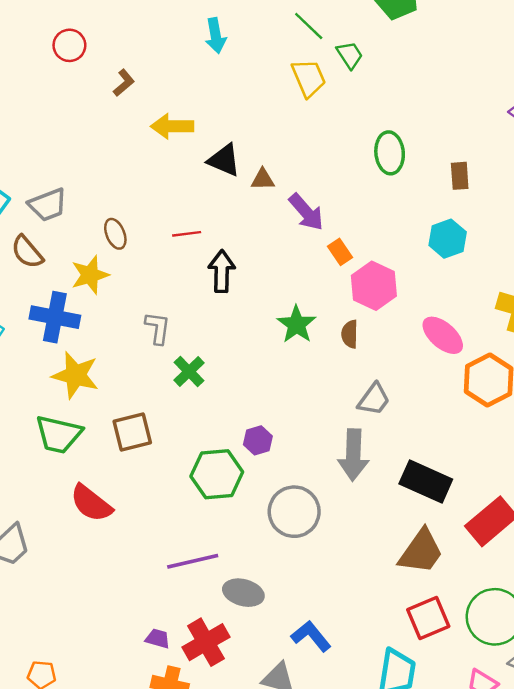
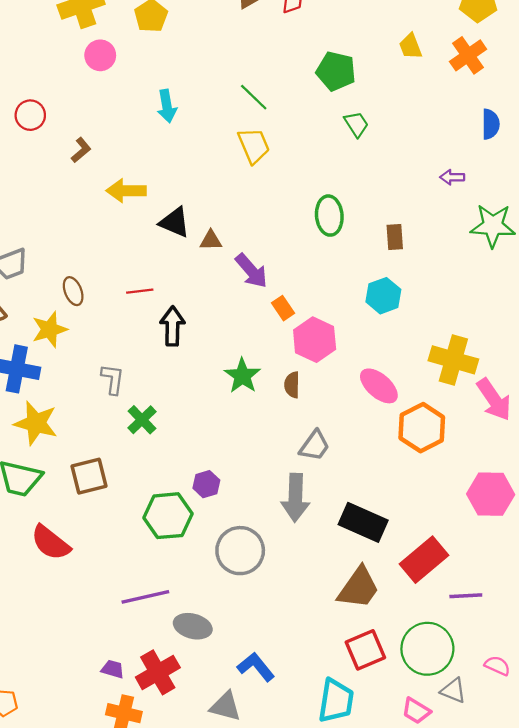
green trapezoid: (350, 55) -> (356, 124), moved

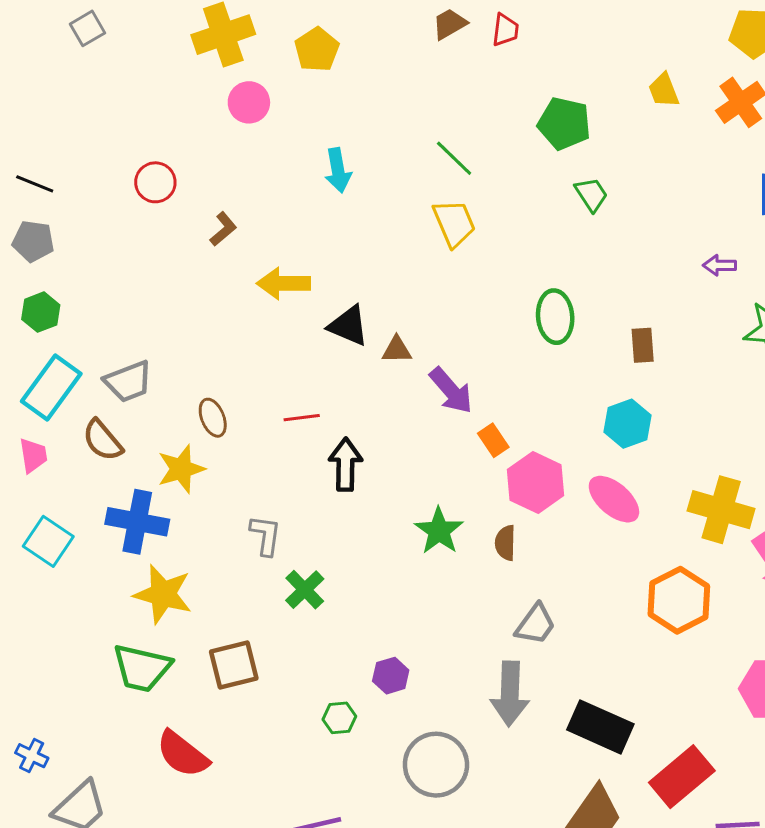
pink ellipse: (379, 386) -> (614, 499), moved
green hexagon: (168, 516) -> (339, 718), size x0.5

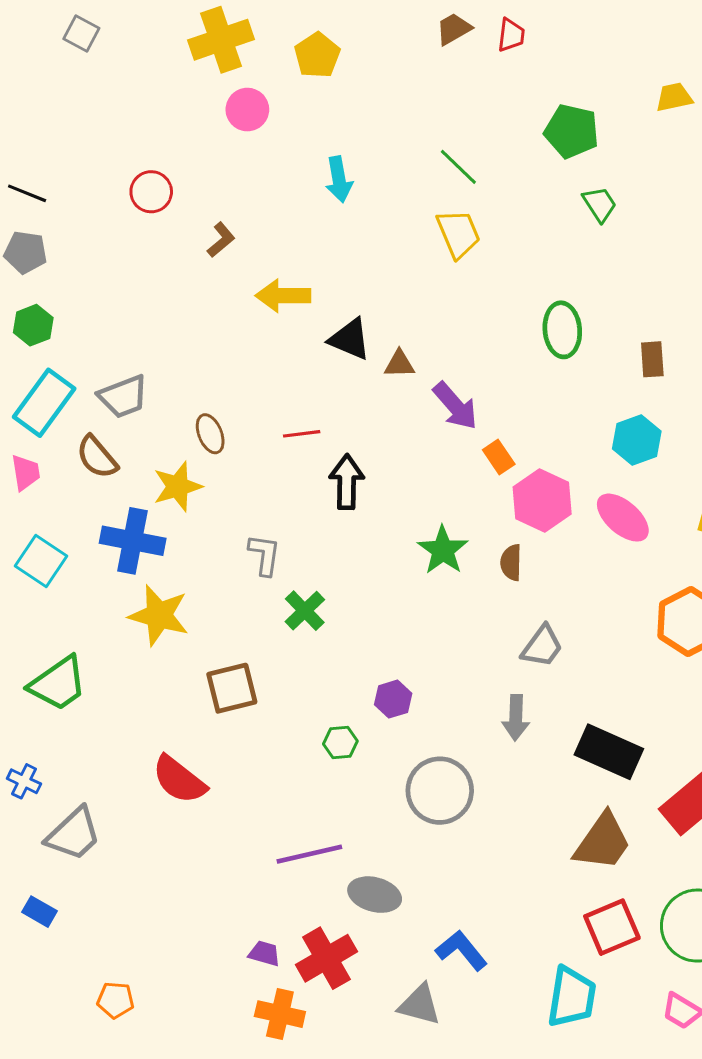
gray square: (87, 28) -> (81, 34), turned -32
yellow trapezoid: (664, 90) -> (674, 97), turned 99
green trapezoid: (142, 668) -> (58, 684), moved, turned -48
gray arrow: (510, 694) -> (516, 718), size x0.7

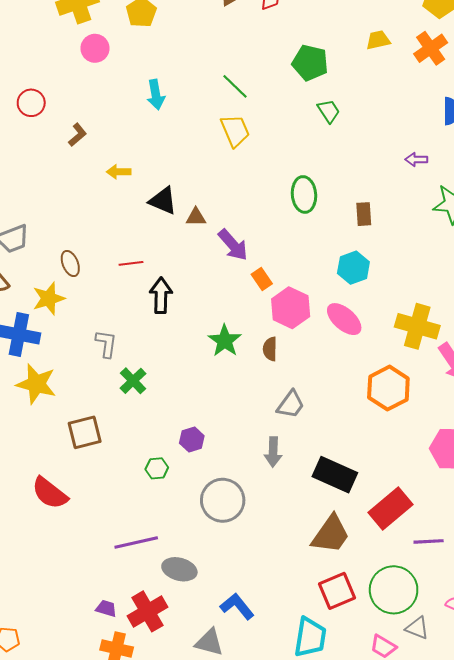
yellow arrow: (283, 296) -> (119, 172), size x0.7

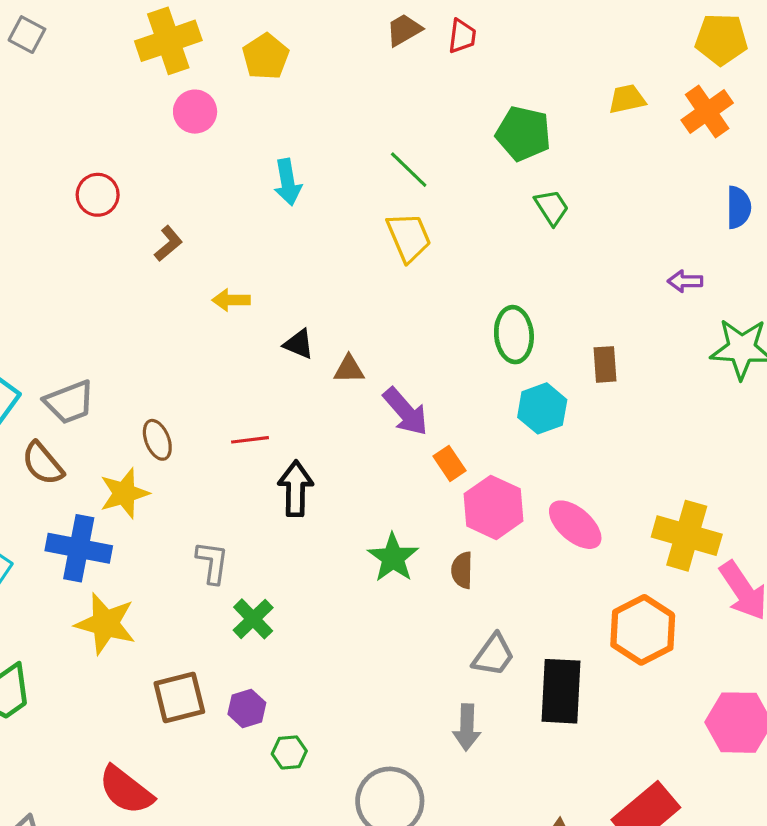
black triangle: (163, 201) -> (299, 344), size x0.7
cyan hexagon: (353, 268) -> (542, 408), moved
purple hexagon: (192, 440) -> (247, 708), moved
black rectangle: (335, 475) -> (561, 691), moved, turned 69

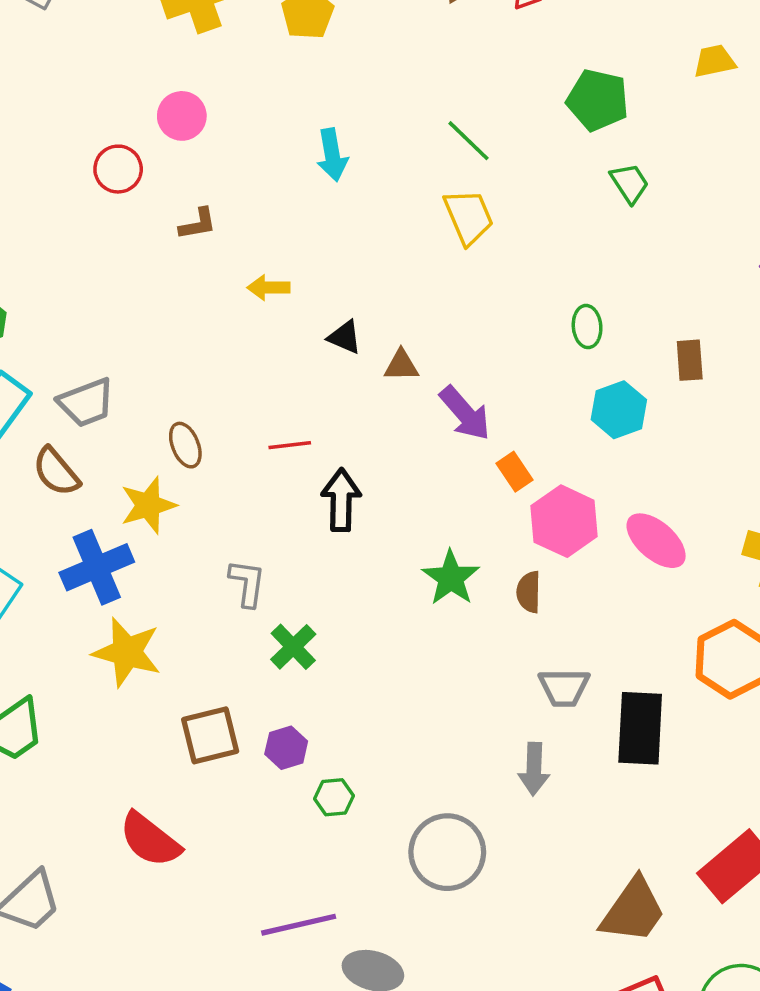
pink circle: (195, 112) -> (182, 116), moved
brown L-shape: (168, 243) -> (198, 224), turned 30
green ellipse: (514, 335) -> (587, 327), size x0.7
blue cross: (79, 548) -> (97, 567), turned -34
gray trapezoid: (493, 655) -> (564, 688), turned 54

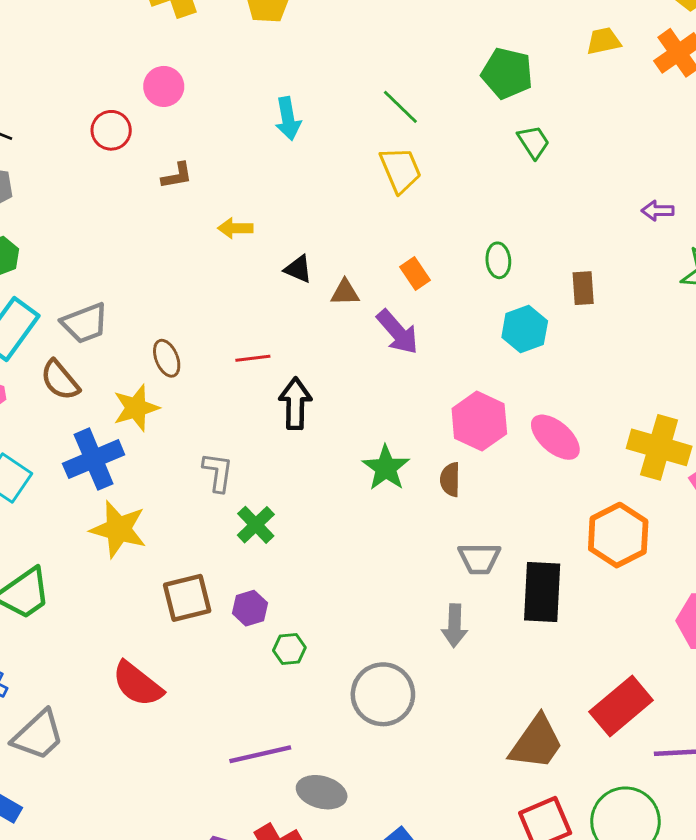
orange rectangle: (514, 472) -> (415, 273), moved

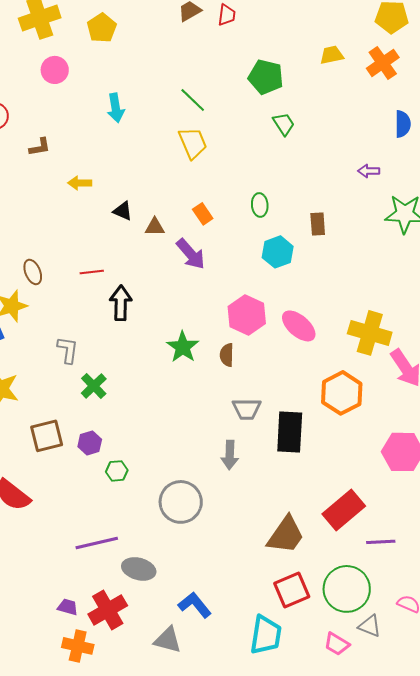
pink circle: (164, 86) -> (55, 70), moved

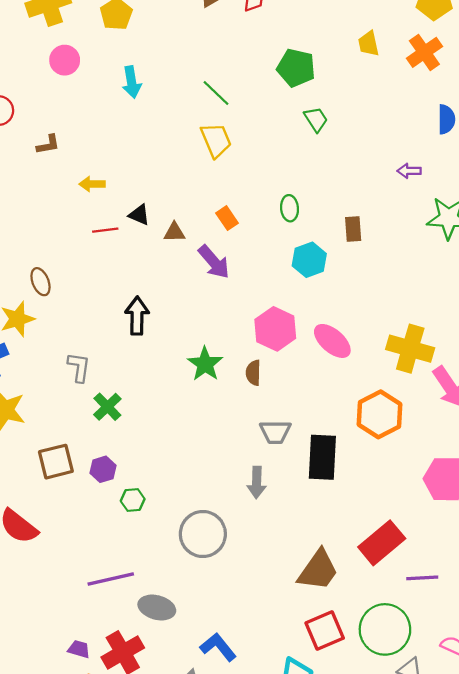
yellow trapezoid: (332, 55) -> (369, 44), turned -90
cyan arrow: (116, 108) -> (132, 82), moved
red line: (92, 272) -> (105, 230), moved

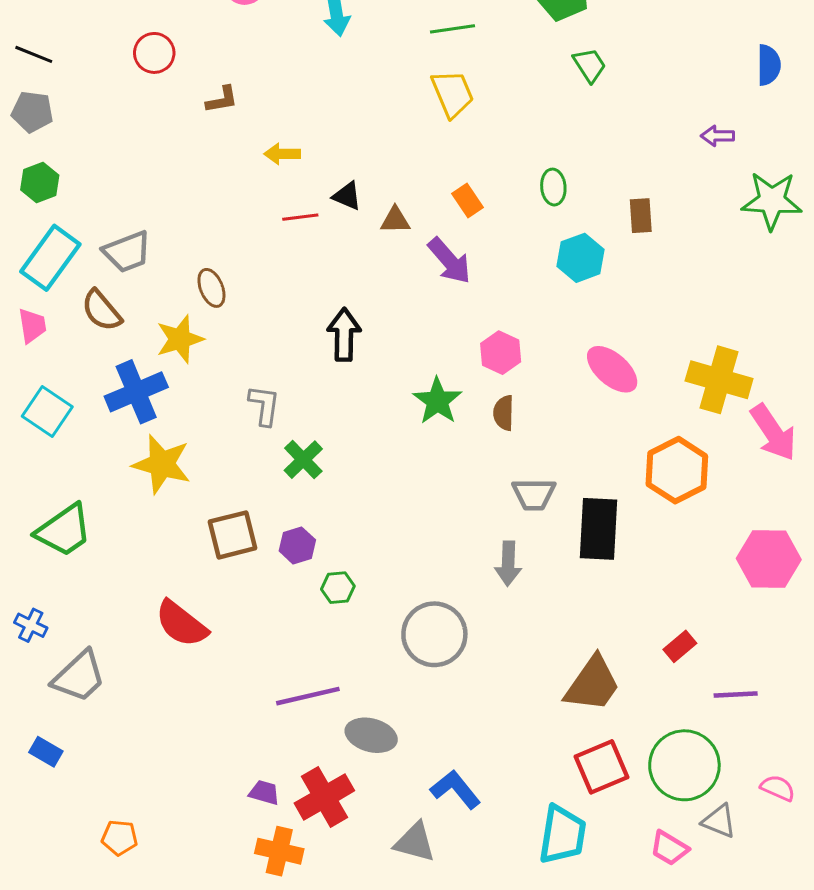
green line: (216, 93) -> (452, 29), turned -52
pink hexagon: (275, 329) -> (501, 353), moved, size x0.7
red rectangle: (382, 543) -> (680, 646), size x0.5

